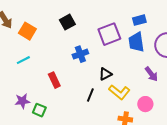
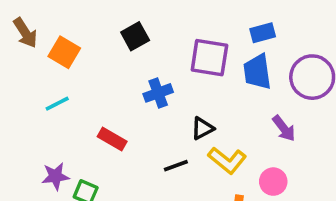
purple square: (109, 34) -> (209, 58), turned 30
red rectangle: (54, 80) -> (112, 139), turned -35
black line: (90, 95) -> (176, 166), turned 48

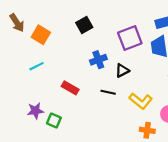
purple square: (209, 58) -> (130, 38), turned -30
black triangle: (202, 128) -> (122, 71), moved
black line: (176, 166) -> (108, 92), moved, turned 32

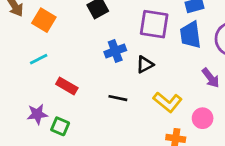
purple square: (130, 38) -> (154, 24), turned 30
red rectangle: (70, 88) -> (67, 86), moved
black line: (108, 92) -> (118, 98), moved

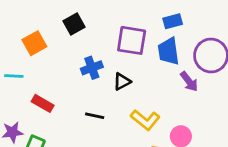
orange square: (44, 20) -> (34, 43), moved, turned 30
cyan line: (39, 59) -> (14, 76), turned 30
purple arrow: (211, 78) -> (189, 82), moved

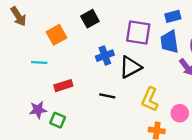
black triangle: (122, 82) -> (130, 67), size x1.5
red rectangle: (43, 103) -> (63, 86), turned -48
yellow L-shape: (145, 120) -> (150, 99), turned 75

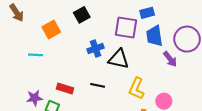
blue rectangle: (173, 16) -> (147, 13), moved
black triangle: (130, 67) -> (119, 59), turned 40
red rectangle: (63, 86) -> (65, 89), moved, turned 35

